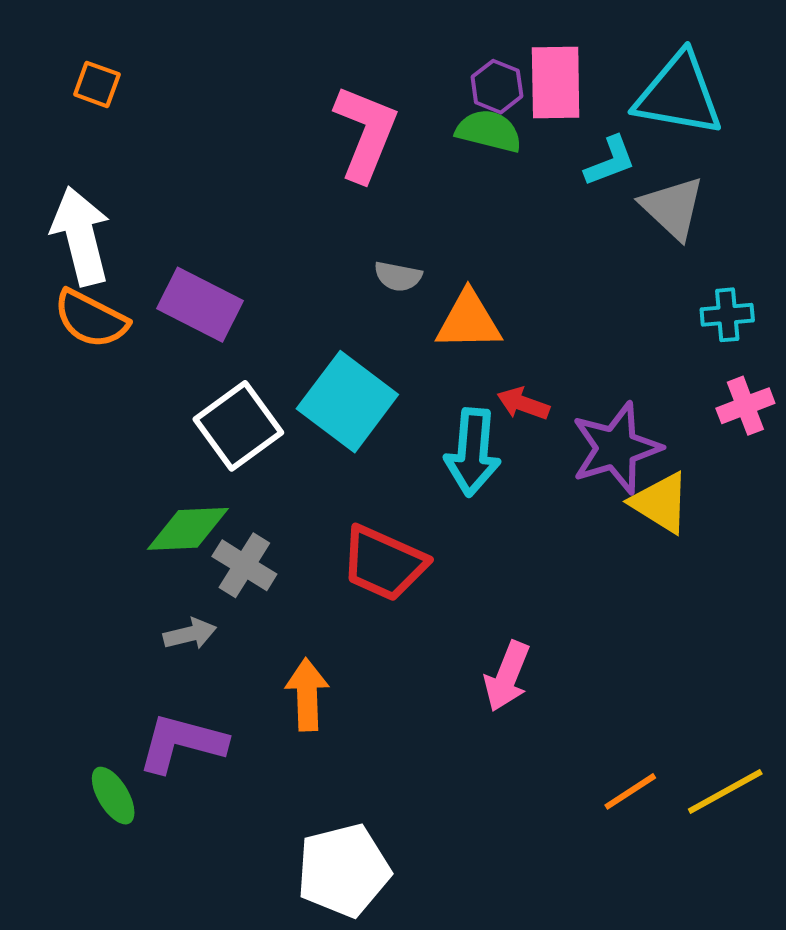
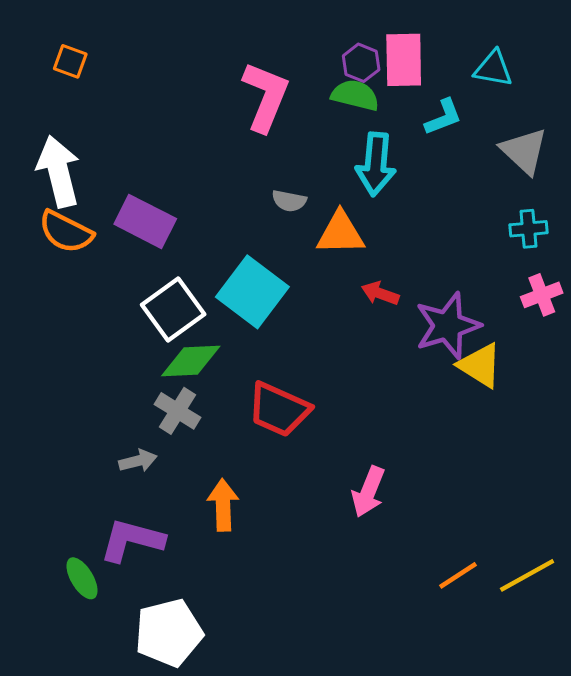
cyan triangle: (679, 95) -> (493, 69), size x0.6
gray triangle: (673, 208) -> (524, 151), moved
cyan arrow: (473, 452) -> (376, 164), moved
green diamond: (188, 529) -> (191, 361), moved
white pentagon: (343, 870) -> (169, 633), moved

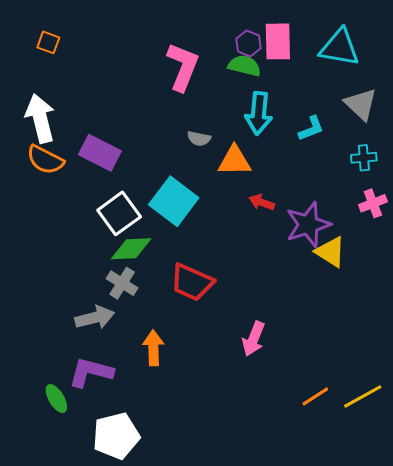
cyan triangle: (493, 69) -> (340, 48), size x1.5
cyan L-shape: (443, 117) -> (311, 128), moved
gray arrow: (138, 461) -> (95, 318), size x1.5

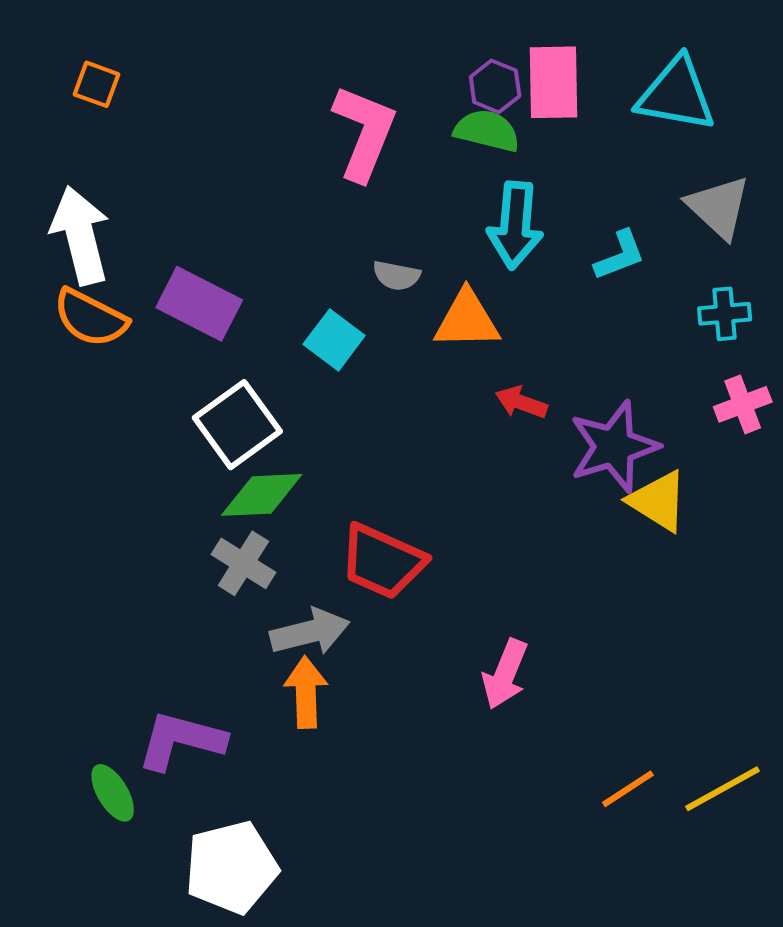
cyan square: (174, 201) -> (334, 340), moved, size x0.6
gray arrow: (95, 318) -> (310, 632), moved

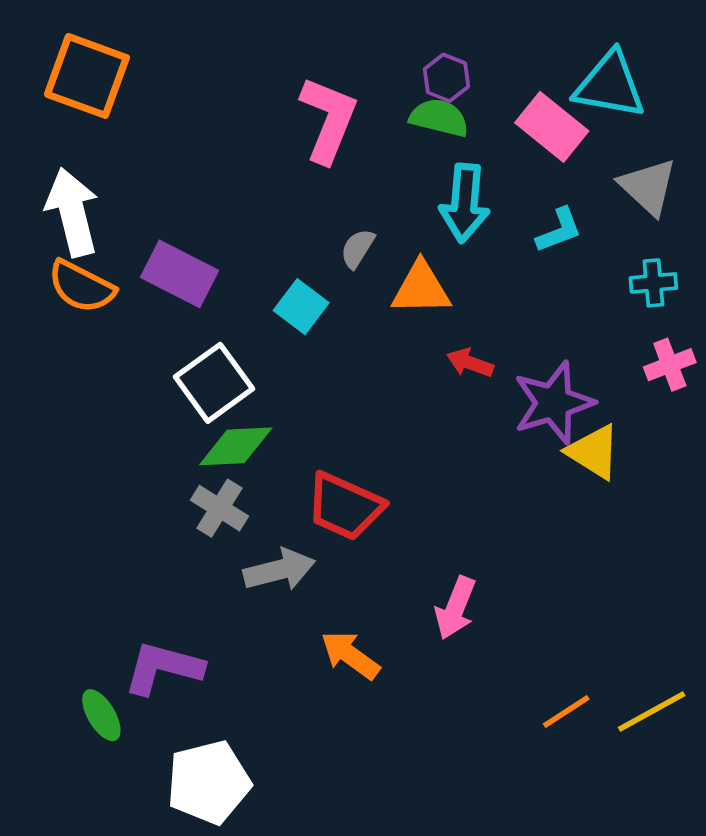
pink rectangle: (553, 82) -> (552, 127), moved, turned -50
orange square: (97, 84) -> (87, 76), size x2.0
gray semicircle: (396, 276) -> (357, 248), turned 111
orange arrow: (306, 692) -> (350, 655), moved, turned -52

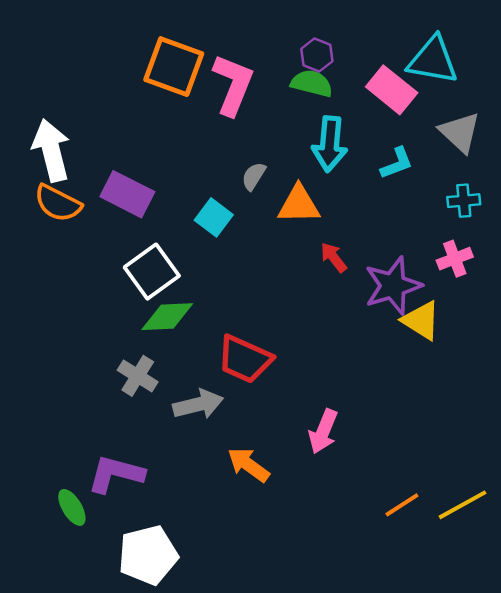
orange square: (87, 76) -> (174, 67), moved
red arrow: (470, 363) -> (334, 257), turned 32
pink cross: (670, 365) -> (455, 259), moved
gray cross: (219, 508) -> (138, 376), moved

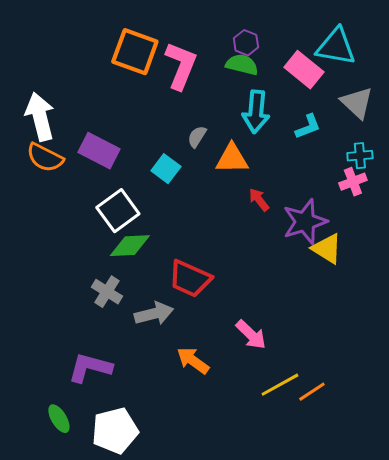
pink cross: (455, 259) -> (353, 182), moved
pink arrow: (323, 431) -> (251, 335), turned -68
yellow line: (462, 505) -> (280, 385), moved
green ellipse: (72, 507) -> (59, 419), moved

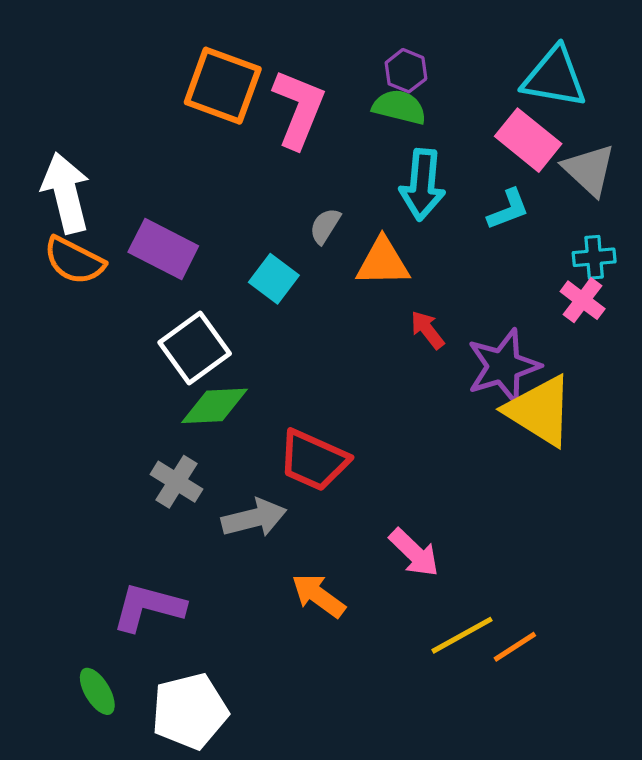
pink rectangle: (304, 70) -> (528, 140), moved
pink cross: (353, 182) -> (583, 300), turned -32
yellow triangle: (327, 249) -> (540, 411), size x1.4

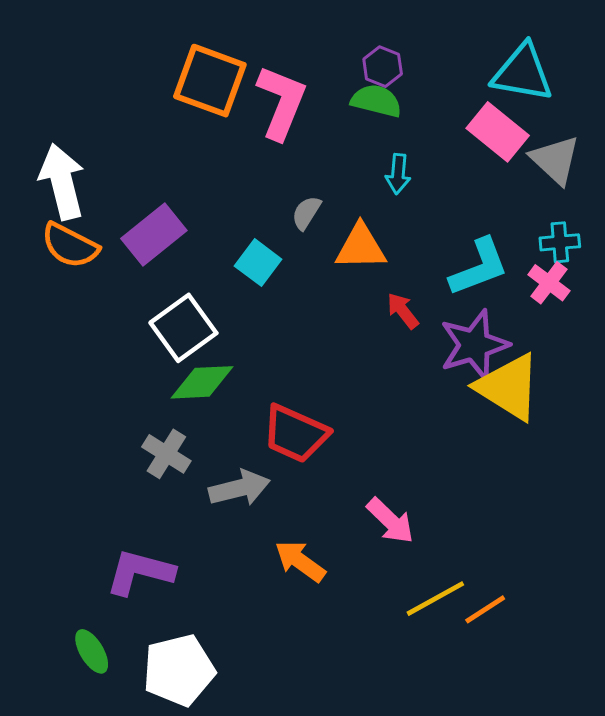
cyan arrow: (422, 185) -> (398, 174), size x0.6
cyan L-shape: (508, 209) -> (479, 267), moved, size x1.5
purple rectangle: (163, 249) -> (154, 235), turned -66

